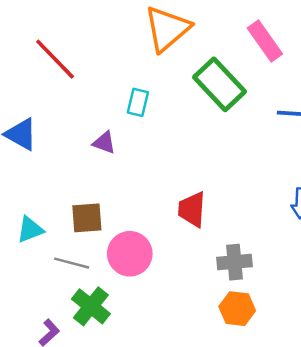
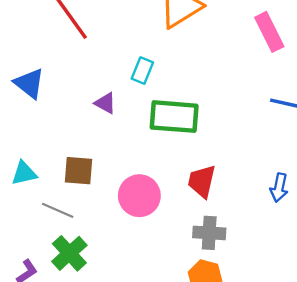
green rectangle: (219, 84) -> (174, 117), moved, turned -51
red trapezoid: (192, 209) -> (202, 181), moved
pink circle: (130, 254) -> (139, 196), moved

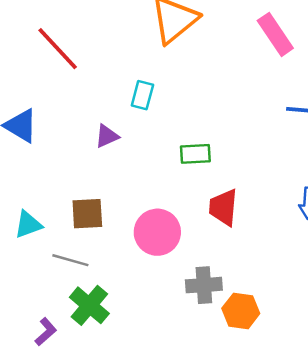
purple triangle: (105, 103) -> (107, 136), turned -45
green rectangle: (174, 117) -> (195, 154), moved, size x0.6
gray cross: (209, 233) -> (204, 285), moved

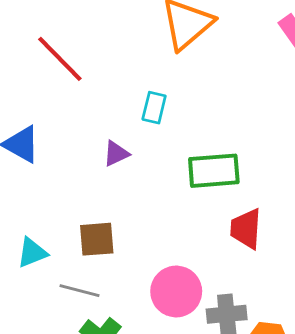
green rectangle: (195, 154) -> (214, 171), size x1.5
pink circle: (157, 232) -> (176, 292), moved

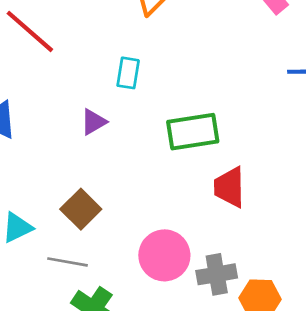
brown square: (97, 239) -> (81, 209), turned -36

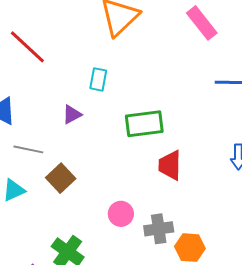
pink circle: (164, 255) -> (121, 214), size x0.7
gray line: (67, 262) -> (28, 149), moved

